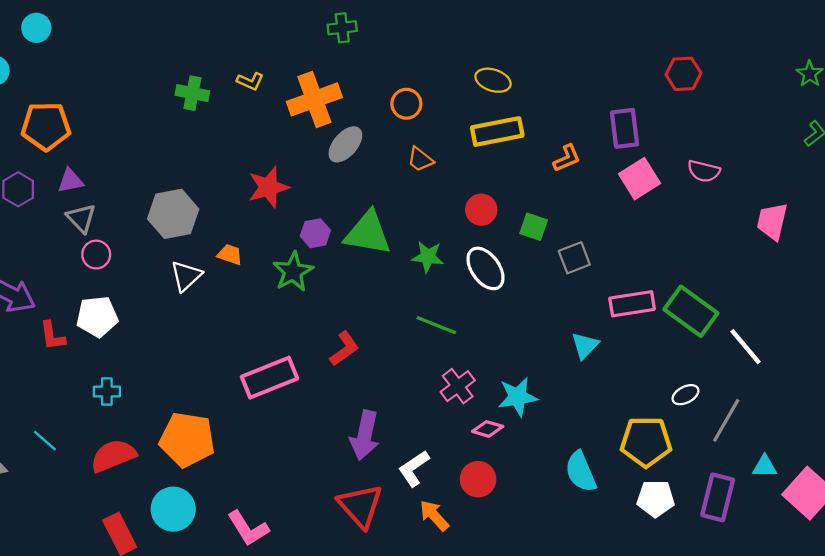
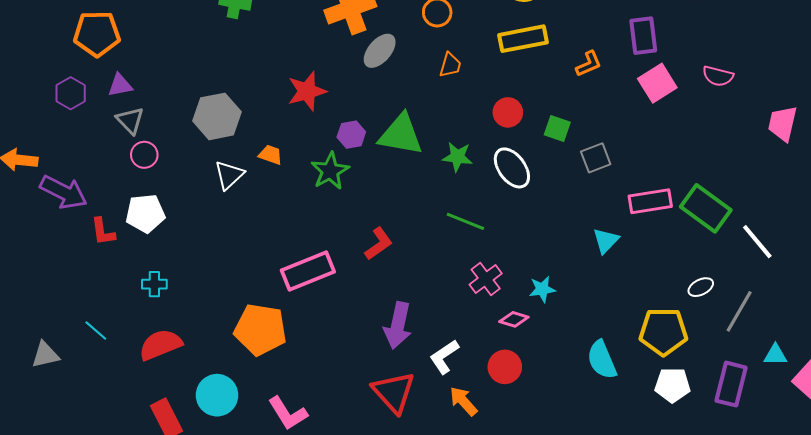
orange trapezoid: (420, 159) -> (450, 65), turned -112
cyan star: (518, 397) -> (542, 289), size x0.7
orange pentagon: (187, 440) -> (260, 330), moved

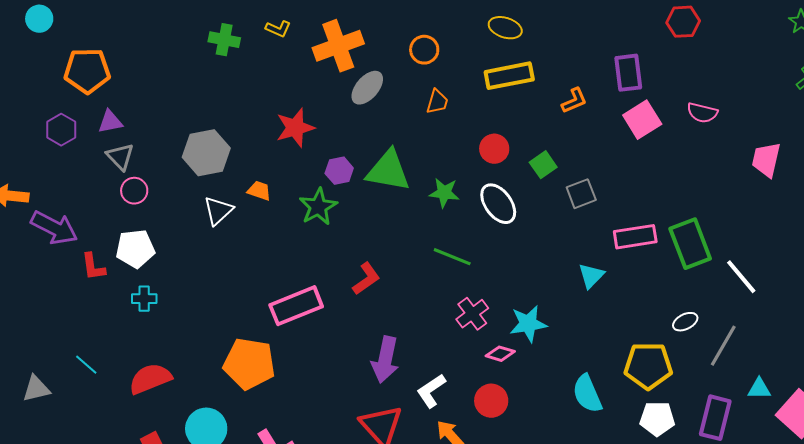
green square: (557, 129) -> (543, 165), turned 36
green rectangle: (706, 208) -> (690, 244), turned 33
cyan cross: (154, 284) -> (144, 299), moved
cyan star: (542, 289) -> (528, 324), size x1.4

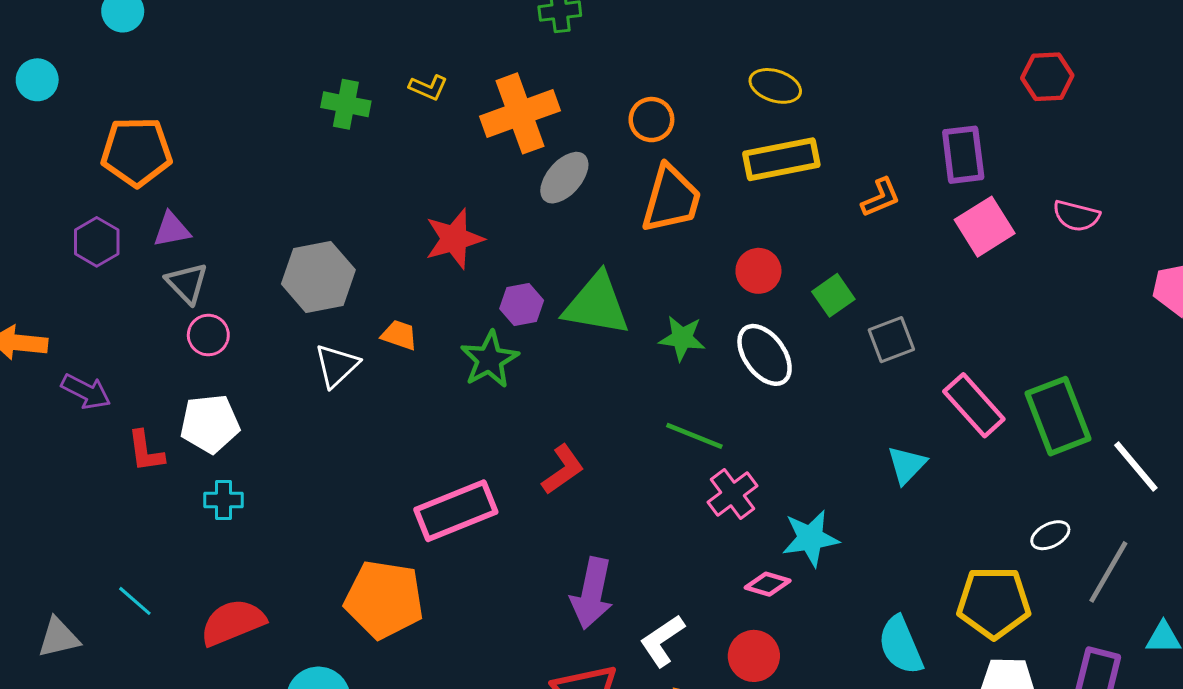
cyan circle: (39, 19) -> (37, 80), moved
orange trapezoid: (437, 102) -> (671, 199), size x1.8
purple arrow: (54, 228) -> (86, 392), size x0.7
pink rectangle: (635, 237) -> (974, 405), turned 57
pink cross: (472, 314) -> (732, 494), moved

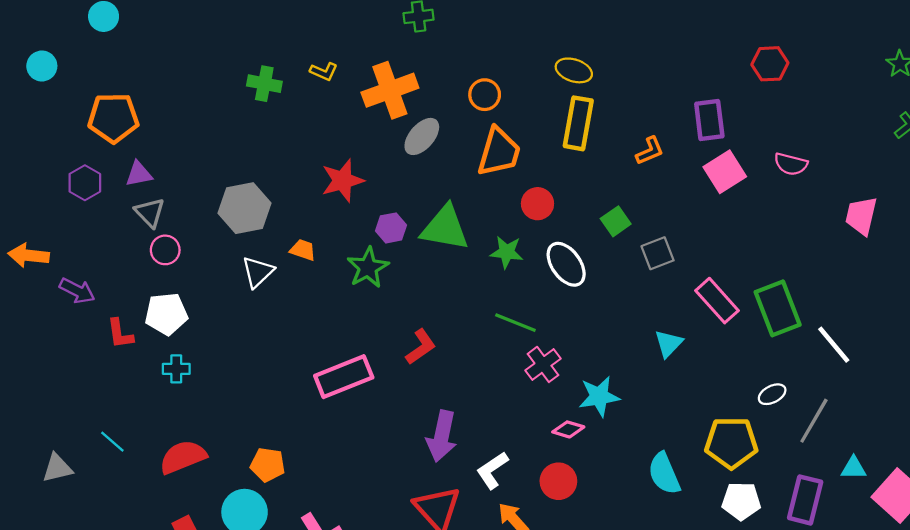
yellow rectangle: (781, 159) -> (578, 123), turned -69
red circle: (758, 271) -> (537, 204), moved
orange pentagon: (384, 599) -> (268, 465), moved, size x0.6

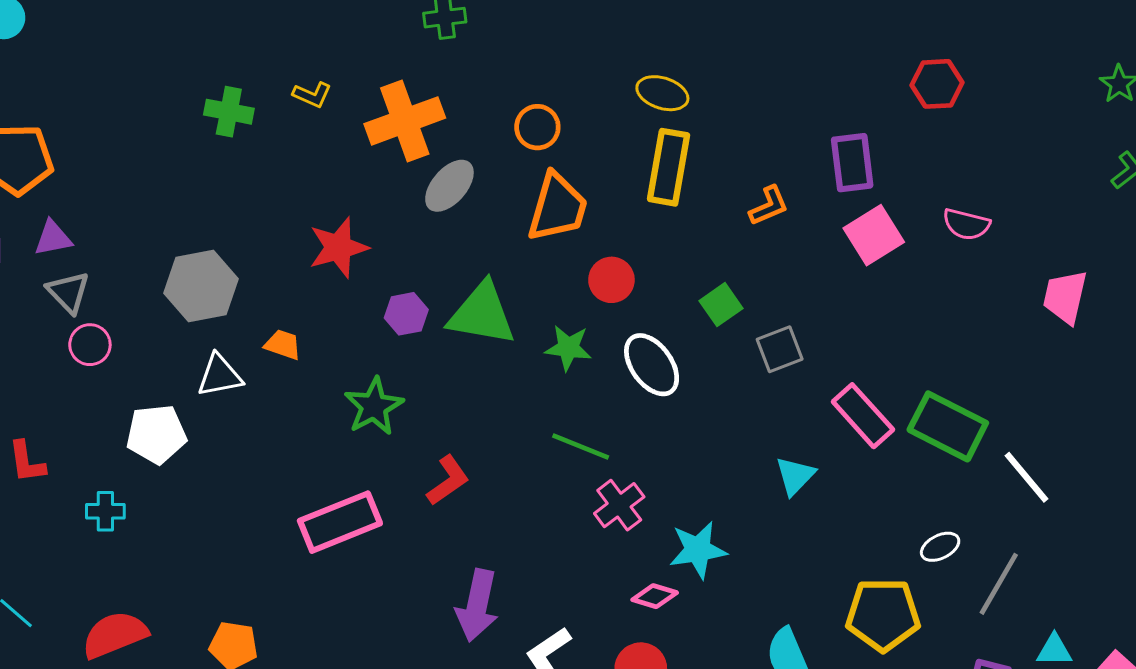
green star: (368, 268) -> (374, 406), moved
white triangle: (258, 272) -> (220, 376), turned 32
green rectangle: (778, 308) -> (948, 426), turned -42
white pentagon: (166, 314) -> (156, 434), moved

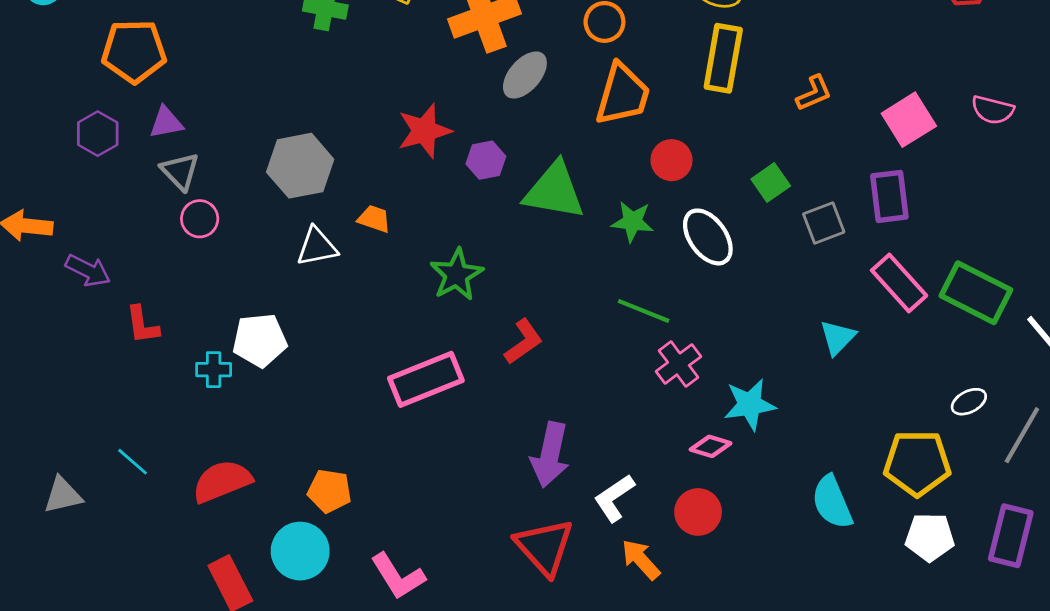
purple rectangle: (852, 163) -> (889, 196), moved
purple hexagon: (406, 314) -> (486, 160), moved
white pentagon: (156, 434) -> (260, 340), moved

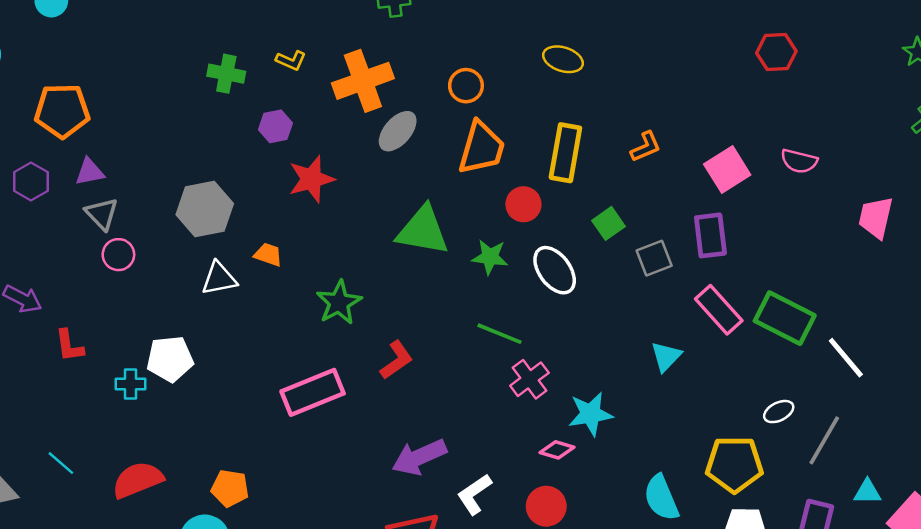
yellow rectangle: (723, 58) -> (565, 153), moved
purple hexagon: (486, 160) -> (275, 126), moved
purple arrow: (550, 455) -> (419, 457), turned 54

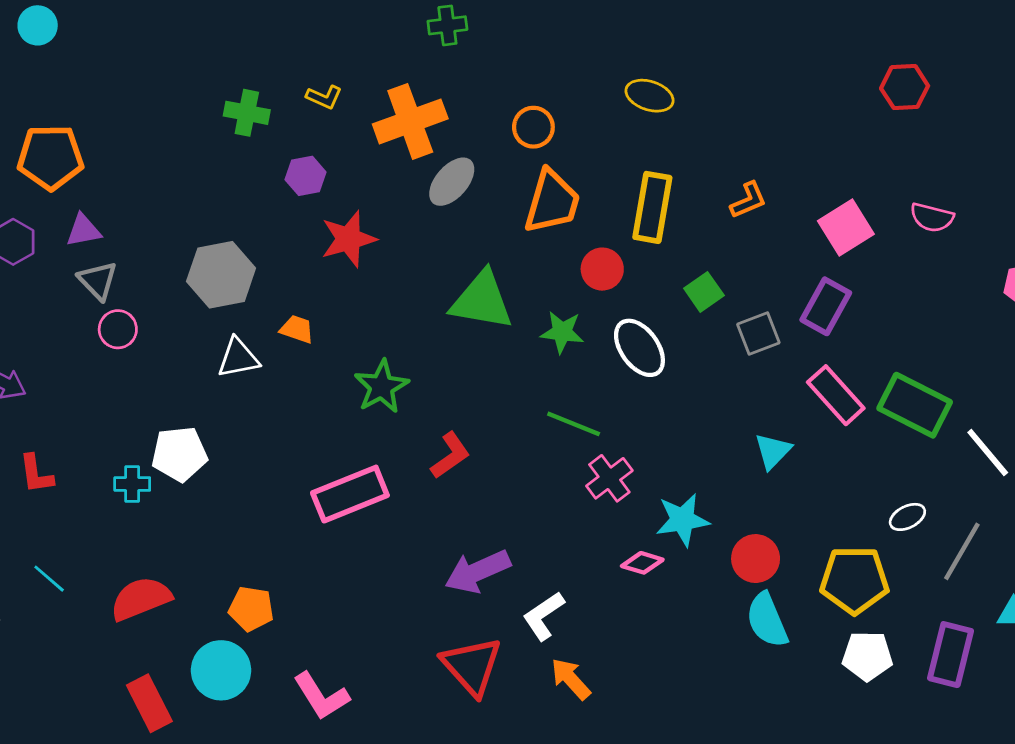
purple rectangle: (710, 235) -> (826, 306), turned 36
red L-shape: (69, 346) -> (36, 474), moved
red circle: (546, 506) -> (756, 559), moved

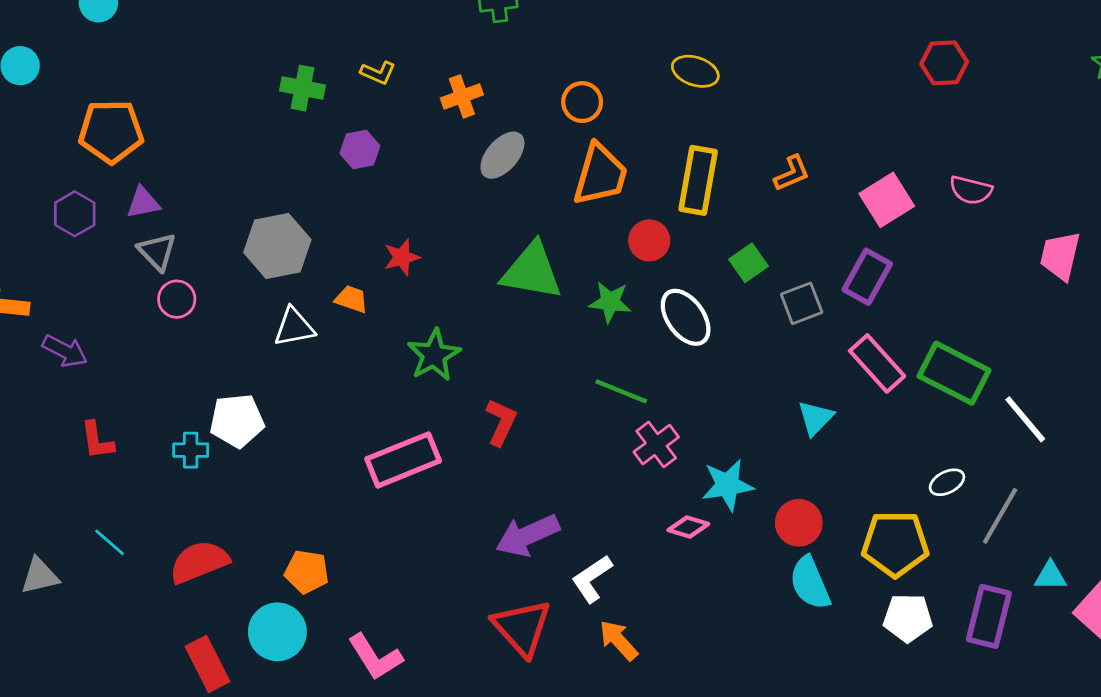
orange cross: (410, 121) -> (462, 96), size x0.6
red star: (349, 239) -> (402, 257), moved, size x0.7
red L-shape: (450, 455) -> (501, 422), turned -30

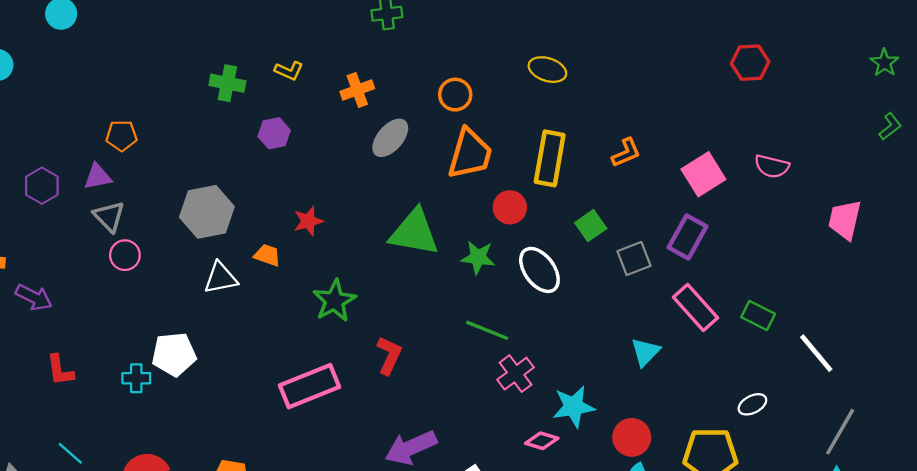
orange pentagon: (111, 131) -> (122, 136), moved, size x0.6
green rectangle: (954, 373) -> (758, 316), size x0.6
gray line: (1000, 516) -> (840, 432), moved

